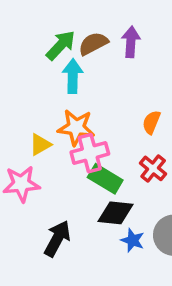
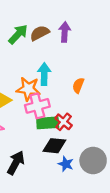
cyan arrow: (73, 76) -> (44, 74), moved
red cross: (153, 168) -> (64, 122), moved
green rectangle: (105, 179) -> (48, 123), turned -35

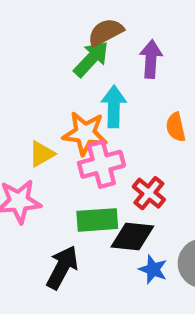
purple arrow: (65, 32) -> (151, 59), moved
green arrow: (18, 34) -> (91, 59), moved
orange semicircle: (78, 85) -> (176, 127), turned -35
green rectangle: (48, 123) -> (97, 220), moved

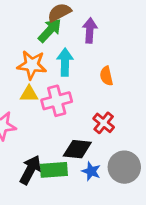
orange star: (85, 133) -> (32, 65), moved
yellow triangle: (42, 154) -> (29, 94), moved, turned 30
red cross: (149, 193) -> (104, 123), moved
green rectangle: (97, 220) -> (54, 170), moved

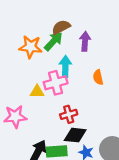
orange star: (32, 65) -> (31, 47), moved
pink cross: (57, 101) -> (56, 83), moved
red cross: (104, 123) -> (69, 114), moved, turned 35

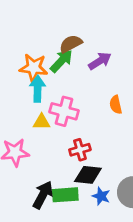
purple arrow: (85, 41) -> (100, 61), turned 54
cyan arrow: (65, 66) -> (38, 89), moved
pink cross: (56, 83) -> (64, 111), turned 30

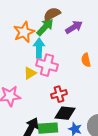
orange star: (34, 68) -> (24, 32), turned -30
cyan arrow: (38, 89) -> (39, 48), moved
yellow triangle: (42, 122) -> (30, 73), turned -32

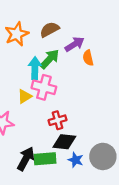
green arrow: (45, 27) -> (50, 59), moved
orange star: (24, 32) -> (17, 34), moved
orange semicircle: (86, 60) -> (88, 58), moved

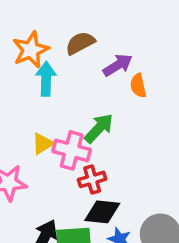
green arrow: (50, 59) -> (99, 128), moved
cyan arrow: (35, 68) -> (46, 79), moved
pink cross: (44, 87) -> (72, 150), moved

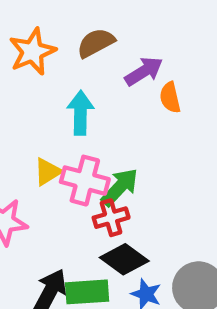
cyan arrow: (46, 79) -> (80, 113), moved
green arrow: (99, 128) -> (120, 187), moved
black diamond: (102, 212) -> (124, 259), turned 30

